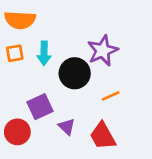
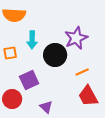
orange square: (15, 53) -> (10, 53), moved
purple triangle: (67, 127) -> (46, 107), moved
red trapezoid: (103, 136) -> (88, 96), moved

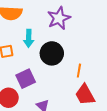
purple star: (76, 38) -> (59, 18), moved
orange line: (82, 72) -> (79, 71), turned -56

